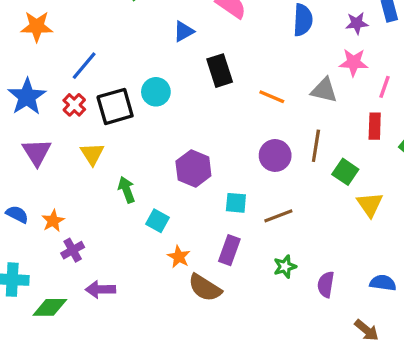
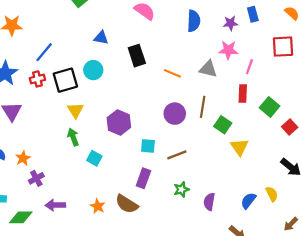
blue triangle: (184, 31) -> (101, 38), moved, turned 40
red cross: (74, 105) -> (37, 79), turned 32
yellow triangle: (92, 154) -> (75, 110), moved
orange star: (179, 257) -> (98, 206), moved
blue semicircle: (383, 283) -> (248, 201), turned -60

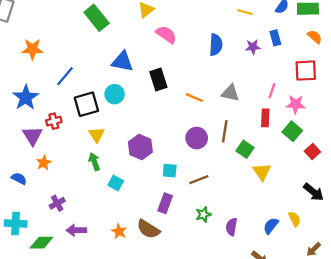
blue triangle: (101, 38) -> (122, 62), size x1.5
pink star: (228, 50) -> (296, 104), moved
red cross: (37, 79) -> (54, 121), moved
orange star: (23, 158) -> (44, 163), moved

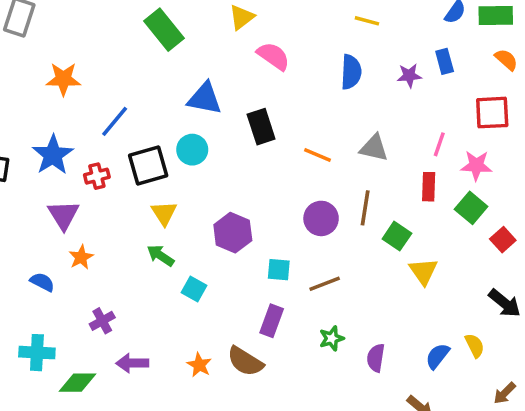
yellow line: (245, 12) -> (367, 21), moved
red cross: (54, 121) -> (97, 176), moved
green arrow: (94, 162) -> (160, 255), turned -36

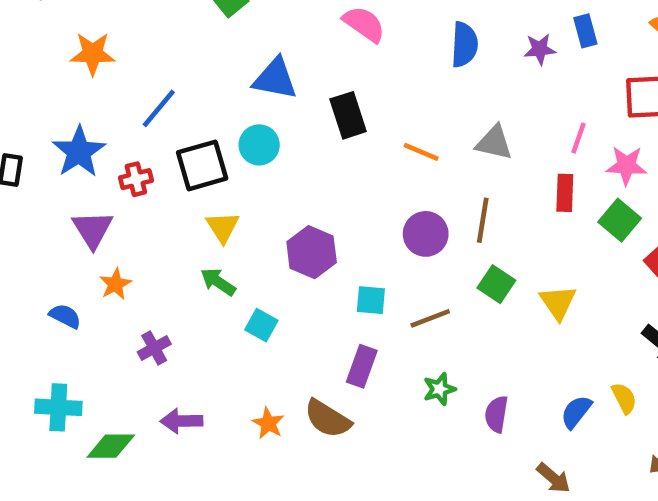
green square: (397, 236) -> (496, 284), moved
purple cross: (102, 321) -> (154, 348), moved

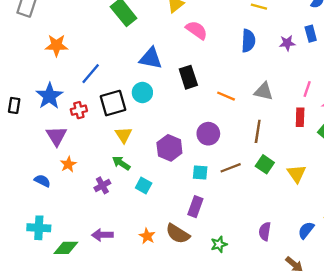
purple circle: (426, 234) -> (208, 134), moved
brown line: (430, 318) -> (231, 168), moved
purple cross: (154, 348) -> (102, 185), moved
green star: (439, 389) -> (219, 244), moved

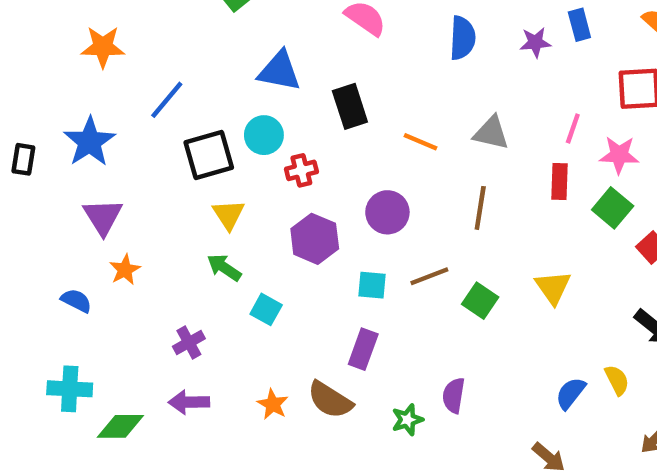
red cross: (79, 110) -> (301, 170), moved
green square: (265, 164) -> (480, 301), moved
purple cross: (102, 185) -> (189, 343), moved
purple semicircle: (265, 231) -> (454, 395), moved

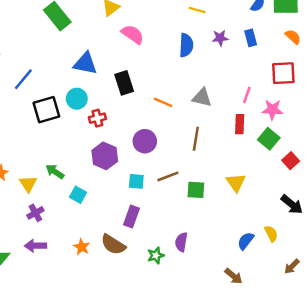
purple star: (535, 42) -> (220, 38), moved
yellow triangle: (229, 215) -> (28, 184), moved
green square: (480, 301) -> (196, 190), turned -30

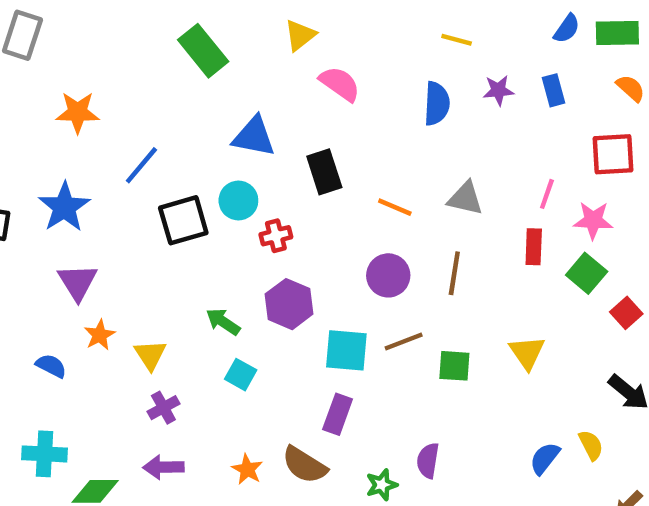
purple circle: (145, 141) -> (388, 275), moved
green arrow: (55, 172) -> (223, 322), moved
cyan square: (136, 181) -> (346, 350), size x1.5

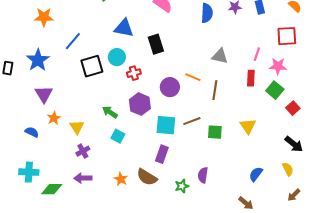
orange line: (395, 207) -> (193, 77), moved
purple circle: (388, 275) -> (170, 87), moved
yellow semicircle: (591, 445) -> (288, 169), moved

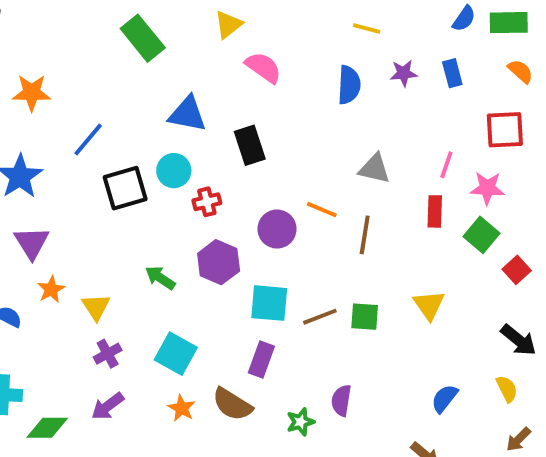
brown line: (192, 121) -> (320, 317), moved
cyan square: (118, 136) -> (176, 354), moved, size x1.5
purple arrow: (83, 178) -> (108, 406), turned -36

